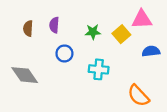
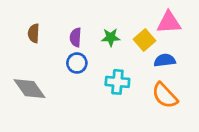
purple semicircle: (54, 25) -> (76, 37), moved
blue semicircle: (151, 51) -> (165, 60), moved
orange semicircle: (138, 96) -> (165, 95), moved

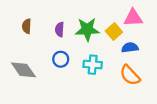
green star: (111, 37) -> (87, 29), size x1.6
blue circle: (77, 63) -> (61, 59), moved

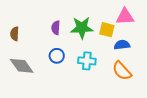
brown semicircle: (27, 26) -> (15, 34), moved
yellow square: (114, 32) -> (107, 30), turned -35

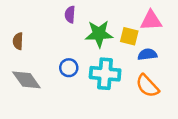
purple semicircle: (56, 28) -> (70, 14), moved
cyan cross: (87, 61) -> (105, 74), size x1.4

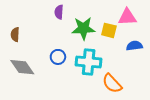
blue semicircle: (147, 54) -> (134, 46), moved
orange semicircle: (147, 86) -> (112, 83), moved

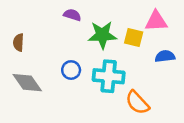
purple semicircle: (59, 12) -> (72, 15), turned 104

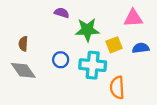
yellow square: (134, 37) -> (114, 45), moved, turned -35
brown semicircle: (18, 42) -> (23, 44), moved
orange semicircle: (137, 103) -> (117, 88), turned 40

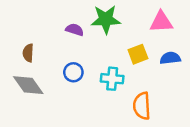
purple semicircle: (62, 13) -> (75, 30), moved
green star: (87, 30) -> (106, 19), moved
cyan cross: (93, 65) -> (112, 79), size x0.7

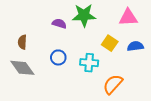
yellow square: (138, 54) -> (110, 43), turned -35
orange semicircle: (142, 106) -> (113, 84), turned 45

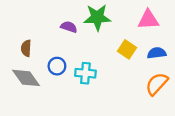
blue circle: (58, 57) -> (57, 66), moved
cyan cross: (89, 63) -> (85, 73), moved
orange semicircle: (113, 84) -> (157, 84), moved

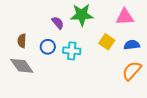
purple semicircle: (69, 27) -> (58, 23), turned 32
blue circle: (57, 66) -> (48, 47), moved
cyan cross: (85, 73) -> (72, 51), moved

